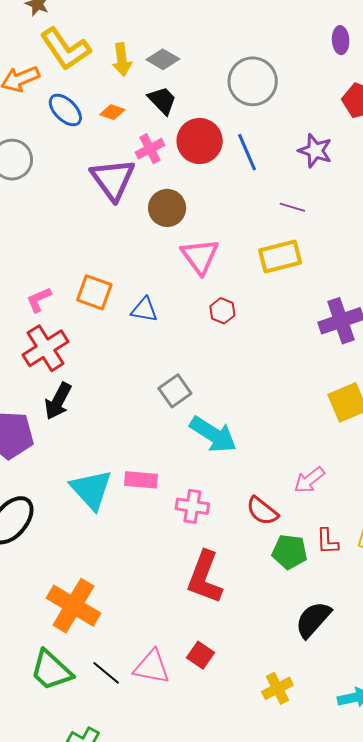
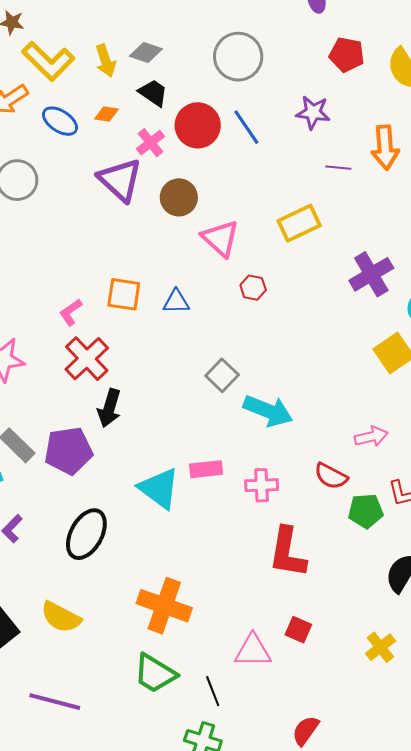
purple line: (292, 207) -> (338, 168), moved
pink arrow: (309, 480) -> (371, 437), turned -144
black line: (106, 673) -> (213, 691), moved, turned 40

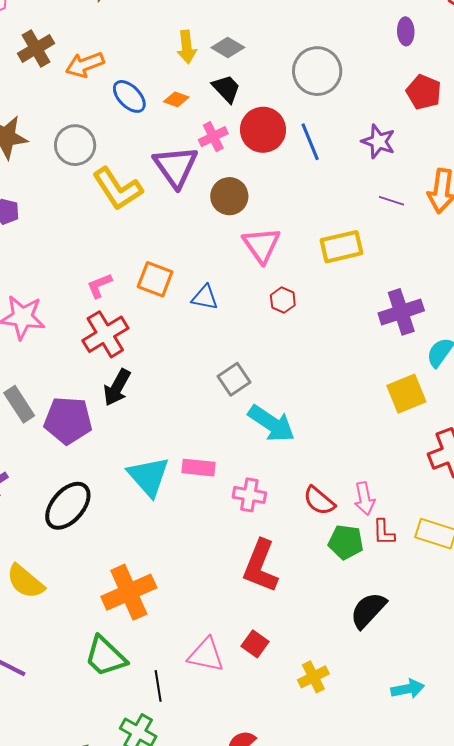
yellow L-shape: (48, 61) -> (118, 189), moved
pink arrow: (371, 437) -> (364, 499), moved, turned 80
orange cross: (164, 606) -> (129, 592), turned 34
yellow cross: (380, 647) -> (313, 677), moved

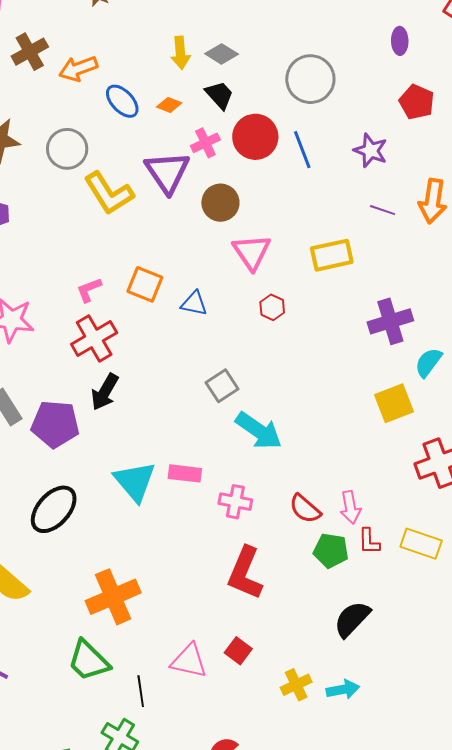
cyan arrow: (408, 689) -> (343, 689), moved

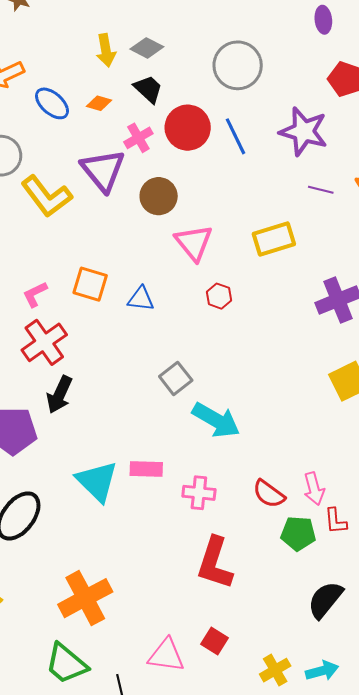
purple star: (371, 151) -> (304, 131), size x1.4

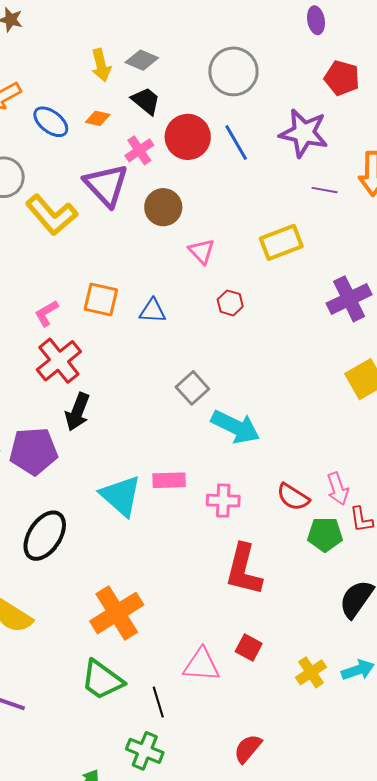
pink triangle: (194, 243) -> (202, 251), size x0.7

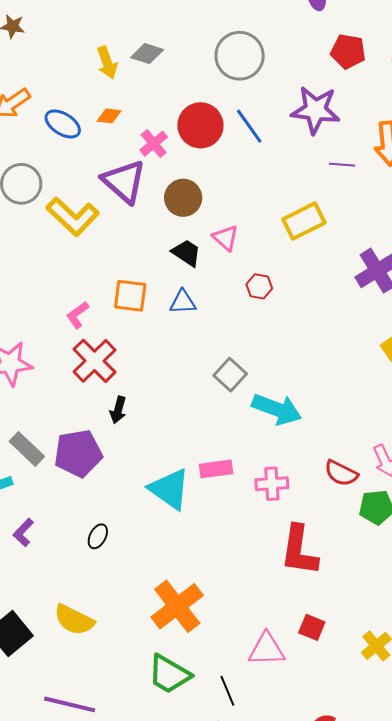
black trapezoid: (146, 101) -> (186, 253), moved
black arrow: (78, 412) -> (118, 410), size x0.7
black ellipse: (45, 536) -> (98, 536), size x0.5

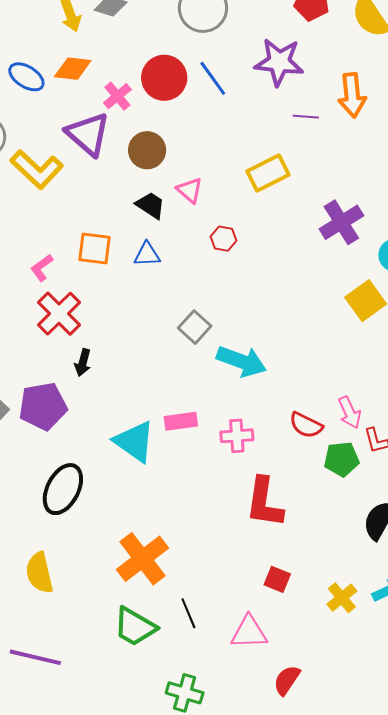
orange diamond: (109, 116) -> (73, 69), size x1.5
black ellipse: (98, 536) -> (63, 489), size x2.0
yellow semicircle: (74, 620) -> (39, 573), turned 51
pink triangle: (267, 649) -> (249, 632), moved
black line: (227, 691) -> (188, 613), moved

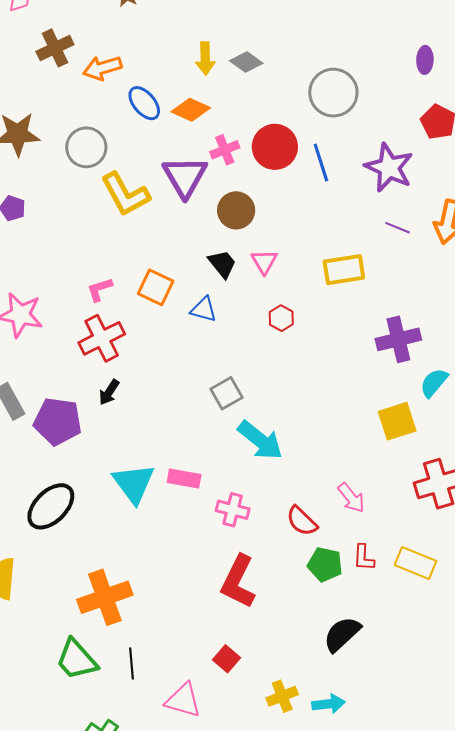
pink arrow: (350, 412) -> (351, 498), moved, turned -32

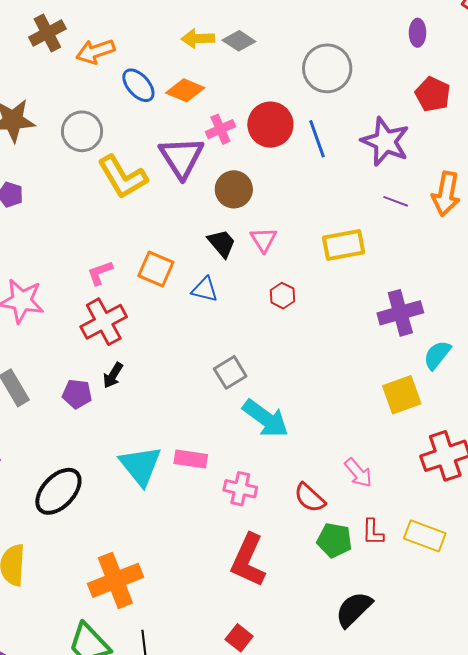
yellow arrow: (205, 58) -> (198, 38), turned 92
purple pentagon: (58, 421) -> (77, 394), moved, size x0.6

